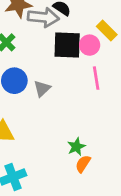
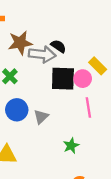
green star: (76, 147) -> (71, 146), moved

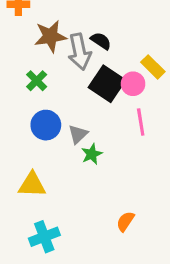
gray arrow: (42, 54) -> (79, 52), turned 72
black square: (63, 79) -> (107, 84), turned 32
green star: (71, 146) -> (92, 154), moved

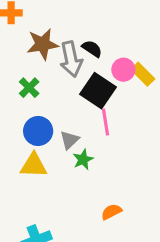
pink circle: (133, 84) -> (123, 70), moved
pink line: (141, 122) -> (105, 122), moved
yellow triangle: (32, 185) -> (34, 165), moved
orange semicircle: (125, 221) -> (111, 212), moved, turned 30

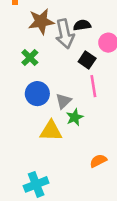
black semicircle: (92, 49) -> (82, 25), turned -42
black square: (98, 91) -> (87, 60), size x0.6
yellow triangle: (34, 165) -> (51, 131), moved

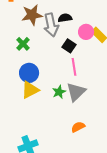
gray triangle: (63, 101) -> (76, 92), moved, size x1.5
yellow triangle: (51, 131) -> (30, 90), moved, turned -30

